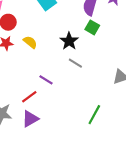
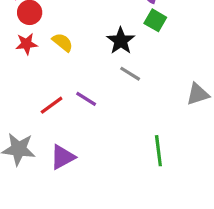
red line: (29, 97) -> (52, 105), moved
green line: (94, 115) -> (158, 151), turned -36

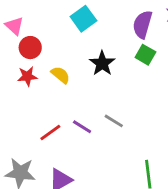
black star: (121, 41) -> (102, 63), moved
gray line: (130, 74) -> (114, 121), moved

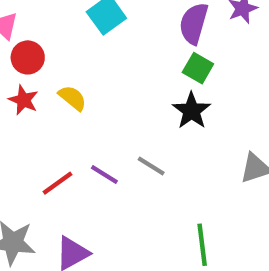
black star: (102, 63) -> (192, 111), moved
red star: (27, 76) -> (23, 100), turned 30

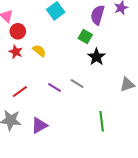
green square: (198, 68) -> (85, 36), moved
red line: (57, 183) -> (20, 92), moved

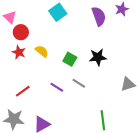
purple semicircle: (98, 15) -> (99, 16), turned 144
green square: (85, 36) -> (70, 59), moved
black star: (96, 57) -> (98, 57), turned 30

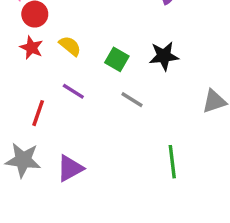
purple line: (57, 87) -> (73, 91), moved
red line: (23, 91) -> (38, 113), turned -35

